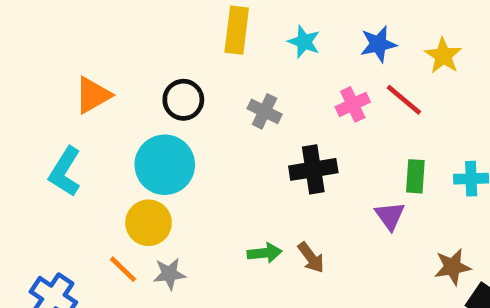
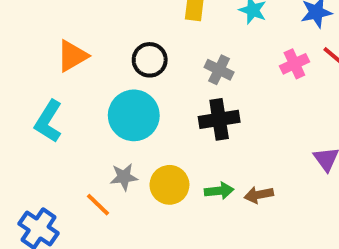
black cross: (313, 169) -> (219, 119), moved
yellow circle: (149, 223) -> (169, 185), moved
brown arrow: (311, 258) -> (259, 195), turned 116
gray star: (169, 274) -> (124, 177), moved

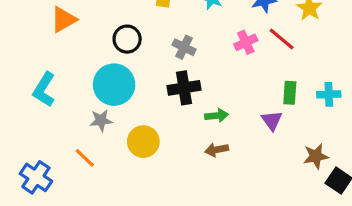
orange triangle: (72, 56) -> (64, 20), moved
gray star: (124, 177) -> (101, 120), moved
green arrow: (219, 191) -> (217, 116), moved

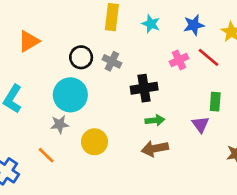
gray cross: (184, 47) -> (112, 61), moved
black cross: (184, 88) -> (144, 88), moved
brown arrow: (217, 150) -> (155, 149), size x1.4

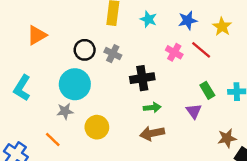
pink cross: (179, 60) -> (174, 52), turned -35
green rectangle: (215, 102) -> (207, 90), turned -35

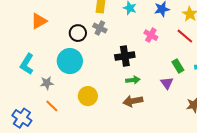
red line: (201, 50) -> (185, 36), moved
gray cross: (113, 54) -> (100, 28), moved
gray star: (65, 111) -> (47, 83), moved

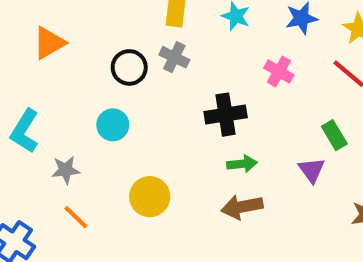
cyan circle: (70, 61) -> (113, 125), size x0.6

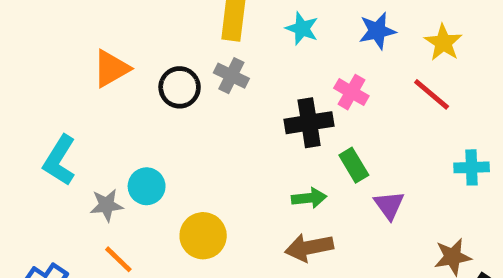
orange triangle: (49, 43) -> (111, 69), moved
black cross: (226, 115) -> (309, 123), moved
cyan circle: (113, 125) -> (147, 186), moved
green rectangle: (334, 135) -> (354, 165), moved

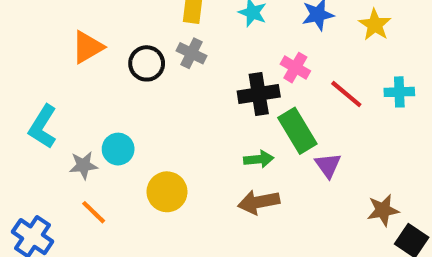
red line: (432, 94) -> (346, 94), moved
green rectangle: (354, 165) -> (297, 131), size x1.5
cyan cross: (472, 167) -> (399, 92), moved

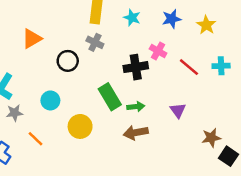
black circle: (147, 63) -> (68, 61), moved
green rectangle: (297, 131) -> (110, 97), moved
gray star: (83, 165) -> (15, 113), moved

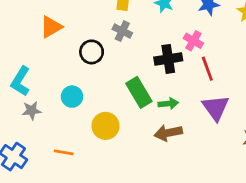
red line: (189, 67) -> (207, 69), moved, turned 30
purple triangle: (178, 110) -> (216, 108), size x1.5
orange line: (36, 139) -> (64, 152), moved, turned -35

